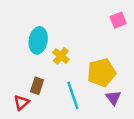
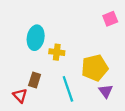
yellow cross: (61, 56) -> (57, 52), turned -32
red triangle: (21, 102) -> (20, 96), turned -32

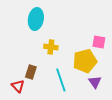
pink square: (110, 19) -> (99, 42), moved, turned 32
cyan ellipse: (36, 38) -> (36, 19), moved

